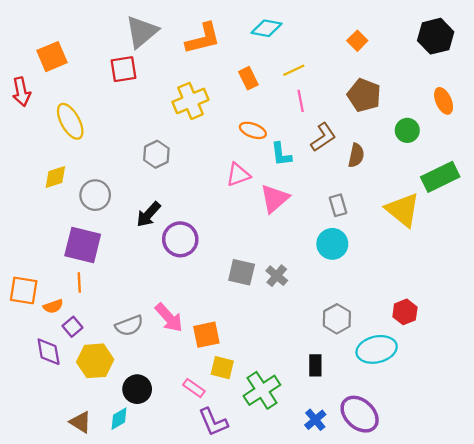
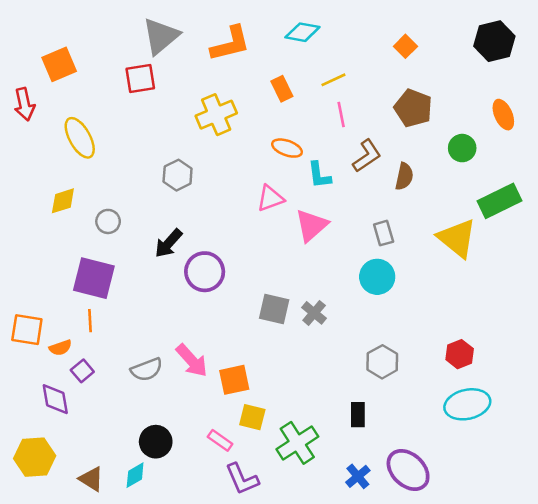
gray circle: (95, 195) -> (108, 221), size x0.7
cyan ellipse: (377, 349) -> (467, 404), moved
yellow hexagon: (95, 361) -> (35, 457), moved

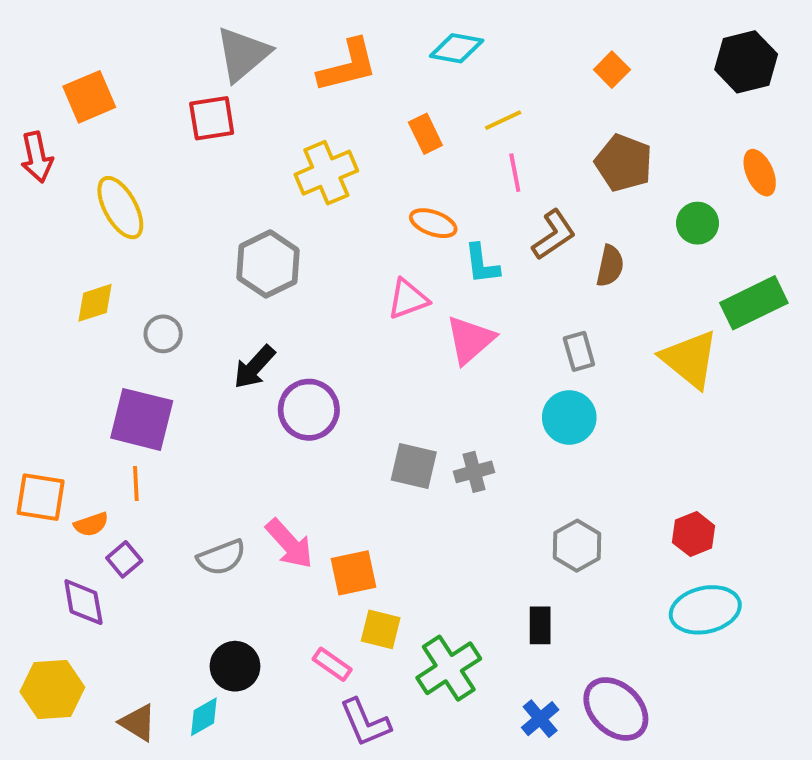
gray hexagon: (178, 175) -> (268, 264), size x1.4
gray cross: (314, 313) -> (474, 472), turned 35

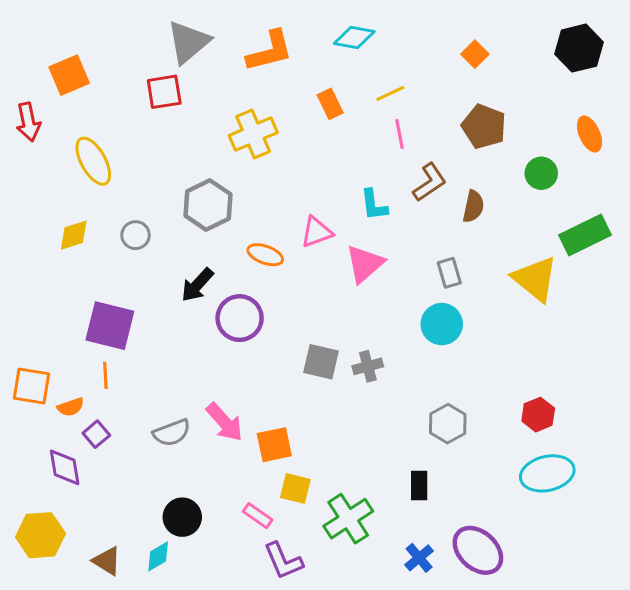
orange ellipse: (433, 223) -> (265, 255), moved
gray circle: (163, 334) -> (136, 235), moved

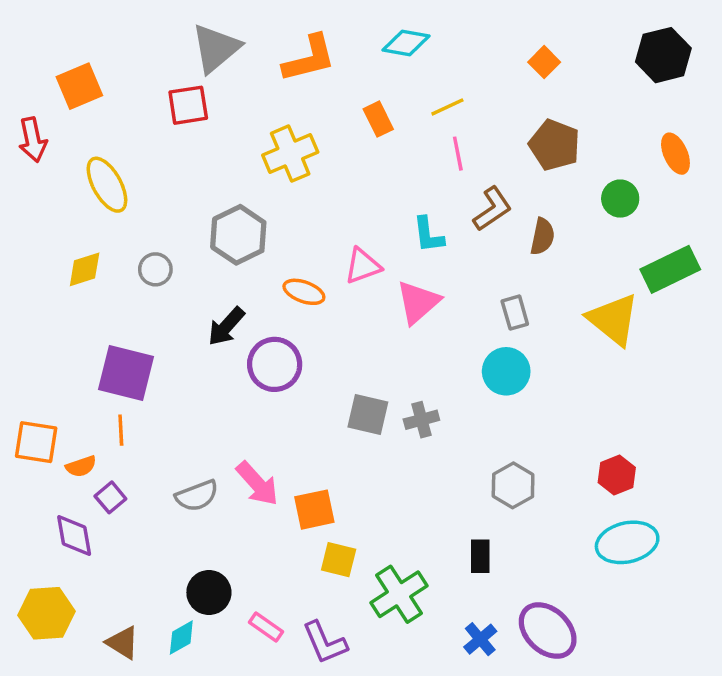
pink rectangle: (258, 516) -> (266, 627), moved

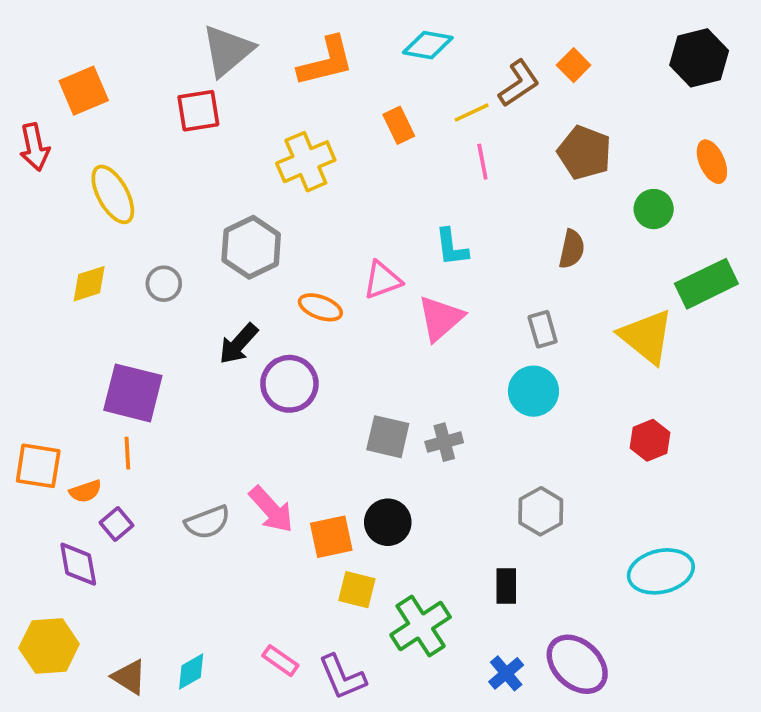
brown L-shape: (492, 209) -> (519, 83), moved
red hexagon: (617, 475) -> (650, 440), moved
black circle: (209, 592) -> (388, 522), moved

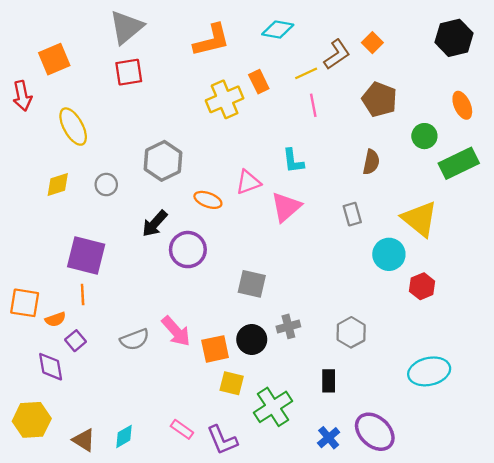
gray triangle: (228, 51) -> (126, 27), moved
yellow cross: (306, 162) -> (225, 99), moved
green rectangle: (706, 284) -> (459, 163), moved
cyan circle: (533, 391) -> (389, 254), moved
gray cross: (444, 442) -> (288, 326), moved

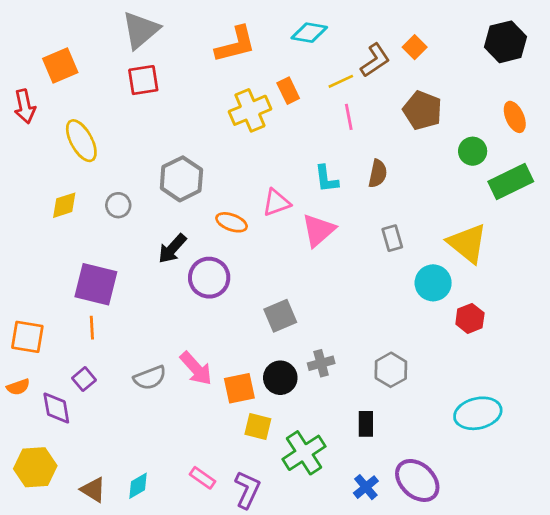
brown semicircle: (371, 162) -> (378, 174), moved
gray square: (252, 284) -> (280, 316), turned -36
orange semicircle: (55, 319) -> (18, 387), moved
purple L-shape: (222, 440) -> (247, 490), turned -132

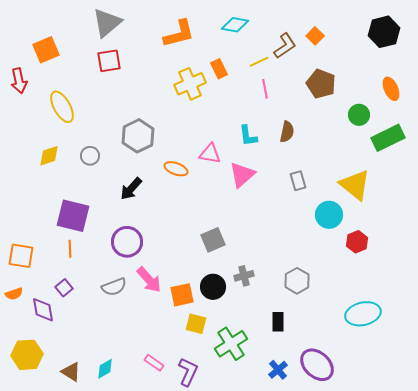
pink triangle: (276, 203) -> (210, 154), turned 30
purple circle: (209, 278) -> (127, 242), moved

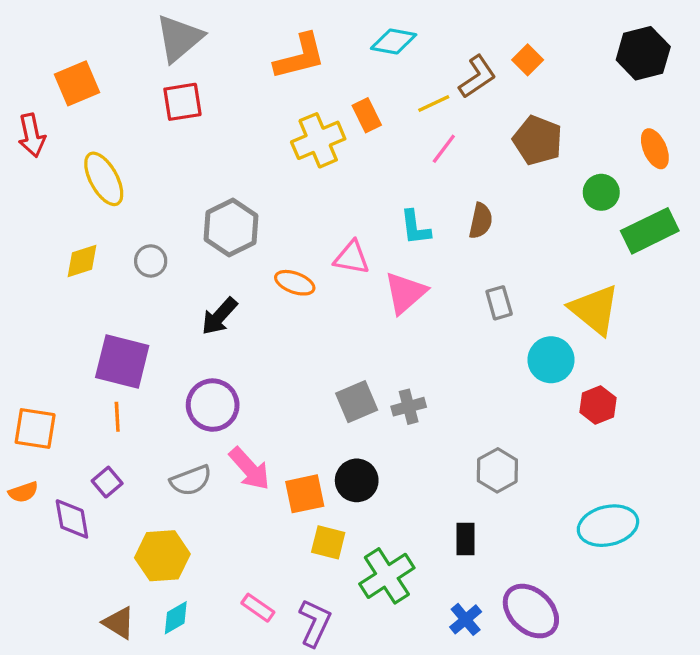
pink line: (265, 89) -> (444, 149), turned 48
gray cross: (244, 276) -> (409, 407), moved
yellow hexagon: (27, 355) -> (162, 556), moved

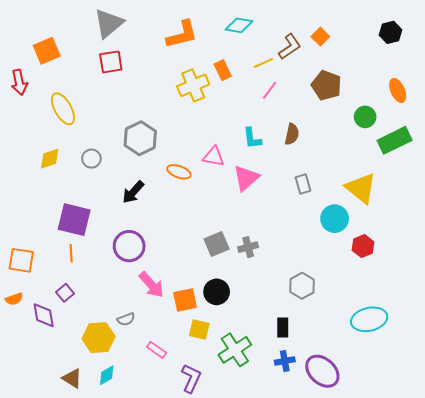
black hexagon: (643, 53) -> (391, 32), size x0.7
gray semicircle: (191, 480) -> (126, 319), moved, size x0.7
pink rectangle: (258, 608) -> (157, 350), moved
blue cross: (466, 619) -> (285, 361), moved, turned 30

